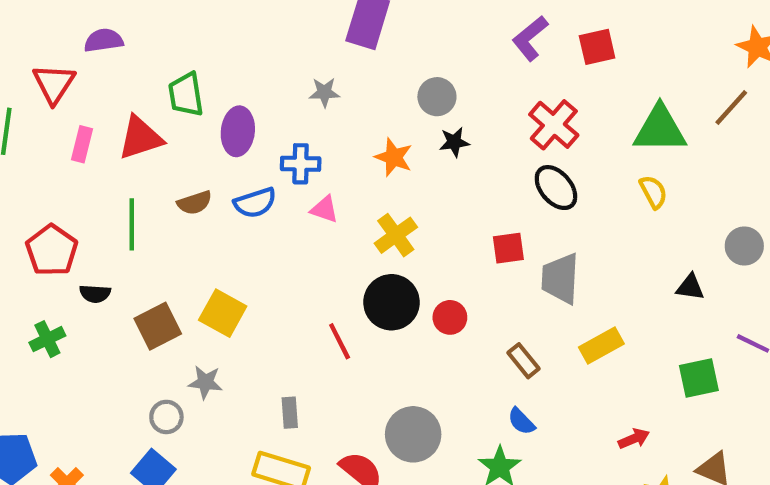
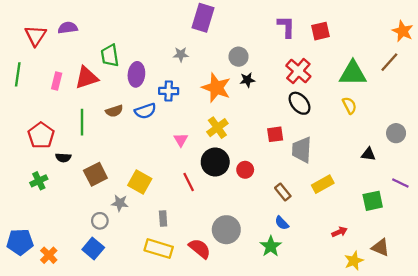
purple L-shape: (530, 38) -> (286, 27), turned 130
red triangle: (54, 84) -> (35, 36), moved
orange star: (394, 157) -> (216, 88), size x1.5
pink triangle: (324, 209) -> (181, 140), moved, turned 40
yellow square: (223, 313) -> (140, 182), moved

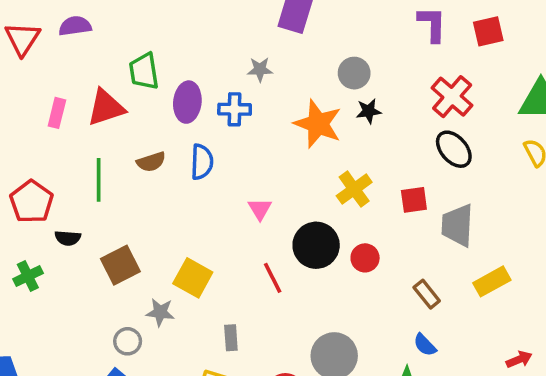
blue cross: (169, 91) -> (235, 109), moved
blue semicircle: (145, 111) -> (202, 162), turned -70
yellow cross: (217, 128) -> (354, 189), moved

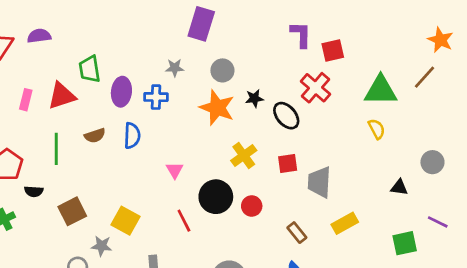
red square: (488, 31) -> (333, 51), moved
gray circle: (354, 73) -> (222, 70), moved
black ellipse: (454, 149) -> (286, 116), moved

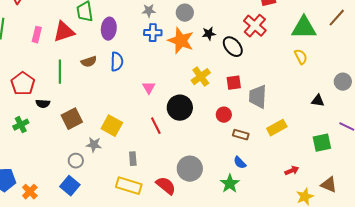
blue cross: (156, 97) -> (153, 33), moved
red circle: (252, 206) -> (224, 115), moved
brown rectangle: (297, 233) -> (241, 135), turned -35

